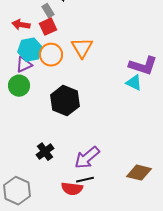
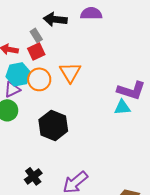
cyan triangle: (134, 83) -> (122, 107), turned -30

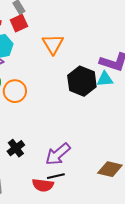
orange circle: (39, 79) -> (15, 91), moved
black hexagon: (53, 125) -> (82, 81), moved

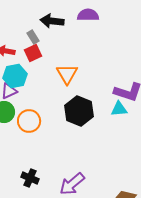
black hexagon: (82, 81) -> (79, 111), moved
black cross: (16, 148) -> (30, 178), turned -30

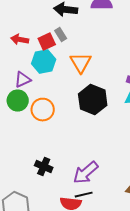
gray rectangle: (33, 37) -> (61, 35), moved
cyan hexagon: (15, 76) -> (44, 62), moved

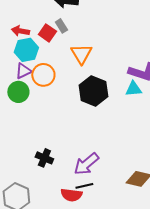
red square: (47, 42) -> (47, 33), turned -30
cyan hexagon: (44, 62) -> (26, 50), moved
orange circle: (43, 110) -> (43, 75), moved

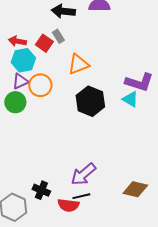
orange triangle: (81, 54) -> (78, 64), turned 40
cyan triangle: (133, 89) -> (130, 99), turned 36
black cross: (44, 158) -> (41, 190), moved

